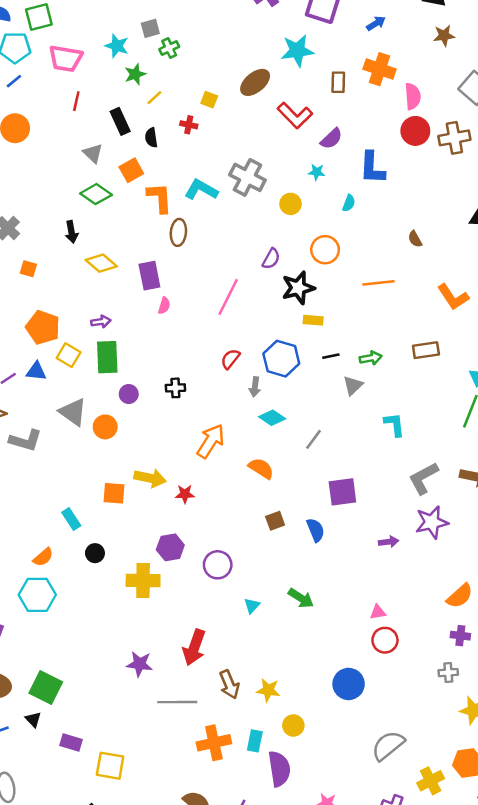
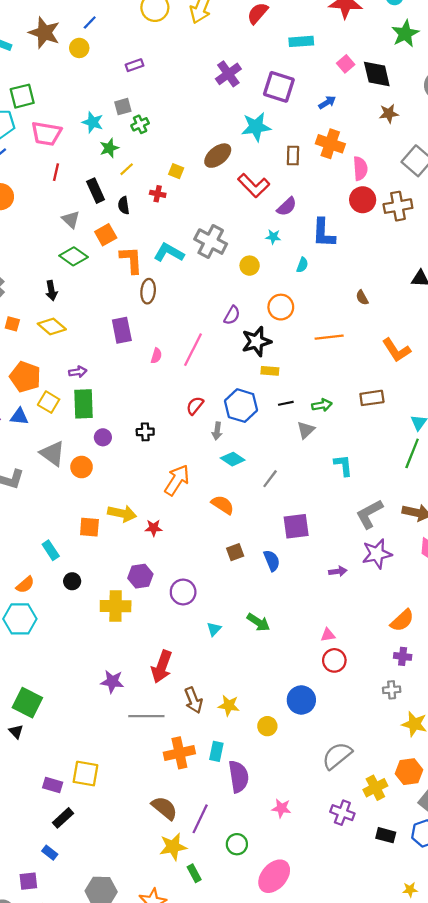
yellow diamond: (101, 263) -> (52, 327), moved
pink semicircle: (164, 306) -> (156, 356), moved
yellow circle: (293, 725) -> (267, 726), moved
purple rectangle: (71, 743) -> (53, 785), moved

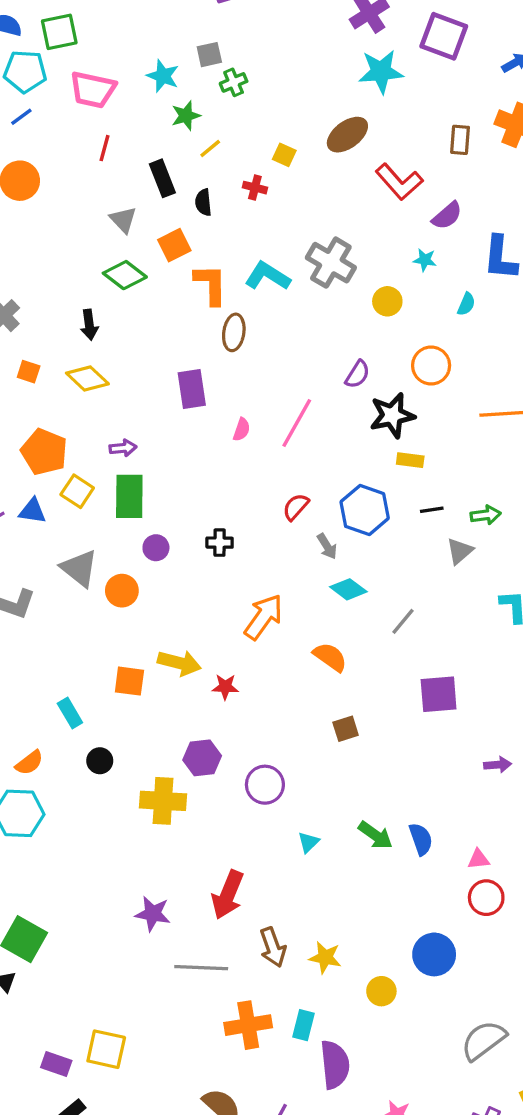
cyan star: (256, 127) -> (381, 72), moved
gray arrow: (217, 431) -> (327, 546), turned -42
blue semicircle: (272, 561) -> (421, 839), moved

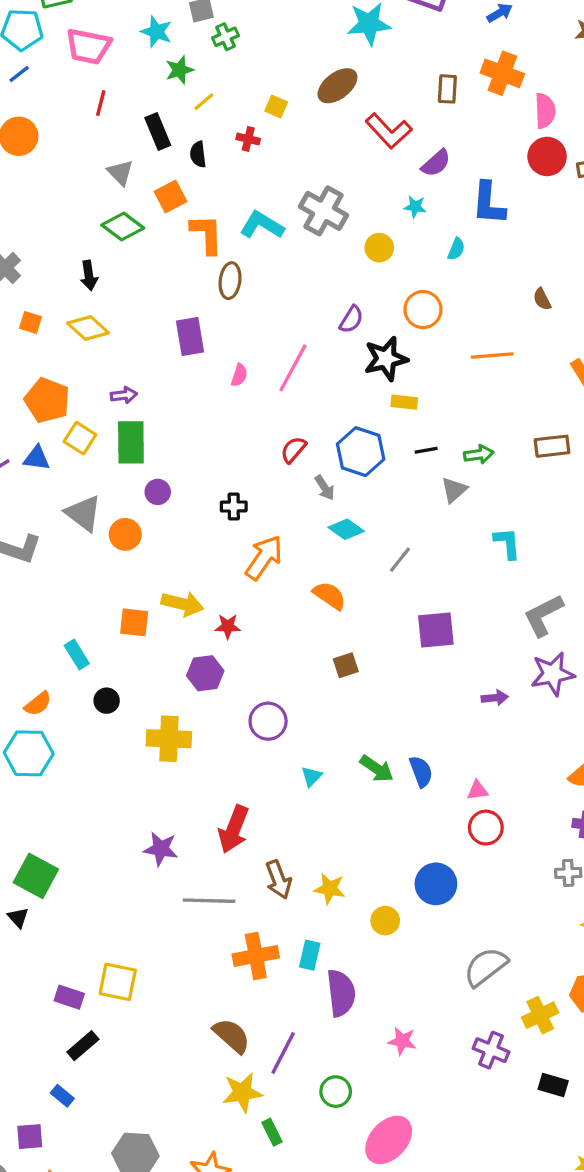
black cross: (220, 543) -> (234, 507), moved
purple hexagon: (202, 758) -> (205, 673), moved

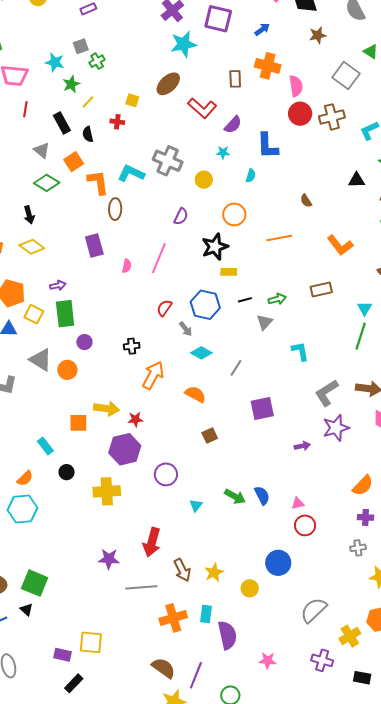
purple semicircle: (351, 319) -> (181, 216), moved
purple hexagon: (205, 673) -> (125, 449), size x1.4
yellow star: (330, 889) -> (214, 572), turned -30

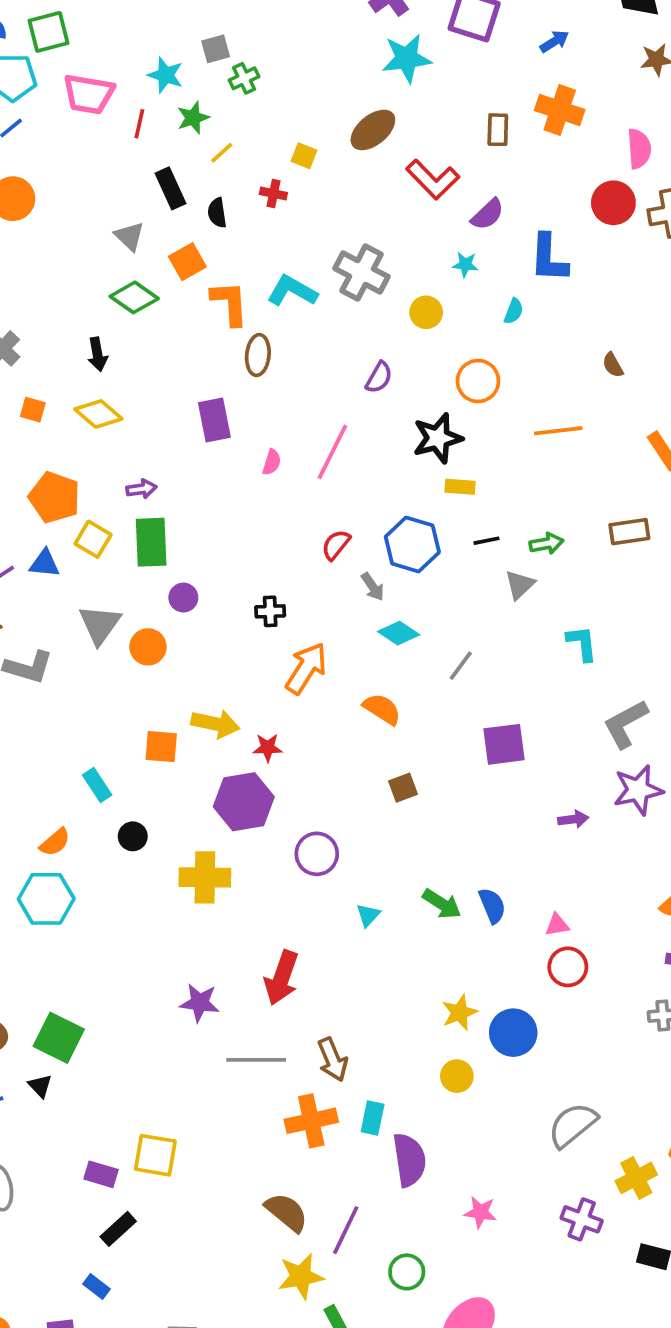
pink semicircle: (296, 86) -> (639, 149), moved
red line: (25, 109) -> (139, 124), moved
gray triangle: (41, 360) -> (100, 624), turned 30
brown arrow: (182, 570) -> (333, 1060), moved
yellow star: (214, 572) -> (459, 1013), moved

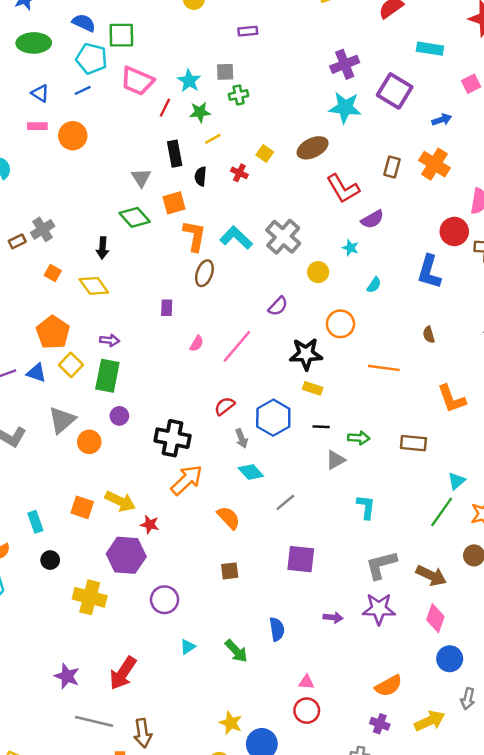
blue L-shape: (549, 258) -> (429, 272), moved
purple rectangle: (214, 420) -> (167, 308), size x0.6
black cross: (270, 611) -> (172, 438), size x1.8
blue semicircle: (492, 906) -> (277, 629), moved
yellow star: (459, 1013) -> (231, 723), turned 30

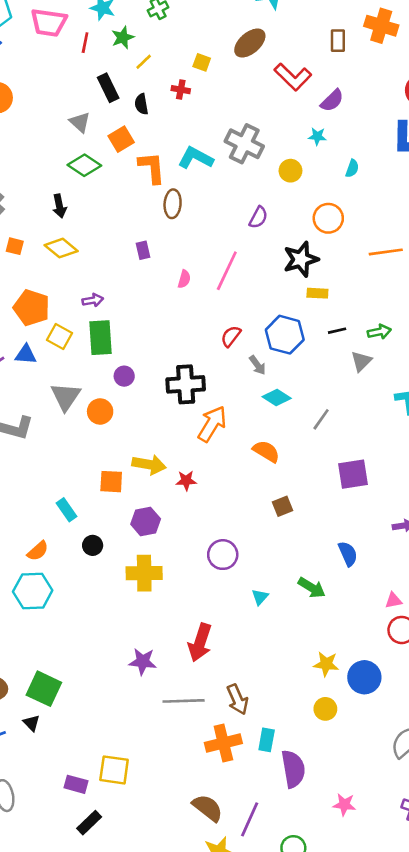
purple hexagon: (126, 555) -> (146, 522), moved, size x0.7

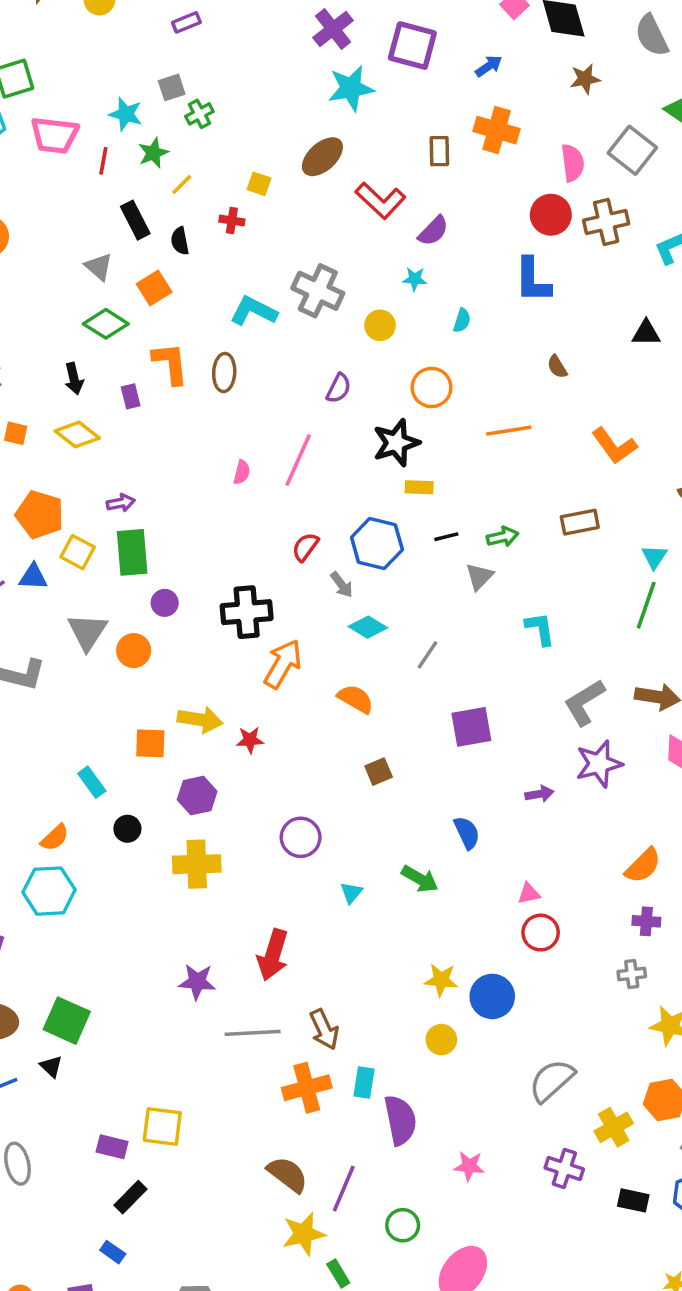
orange L-shape: (152, 168) -> (170, 363), moved
purple rectangle: (143, 250) -> (131, 396), moved

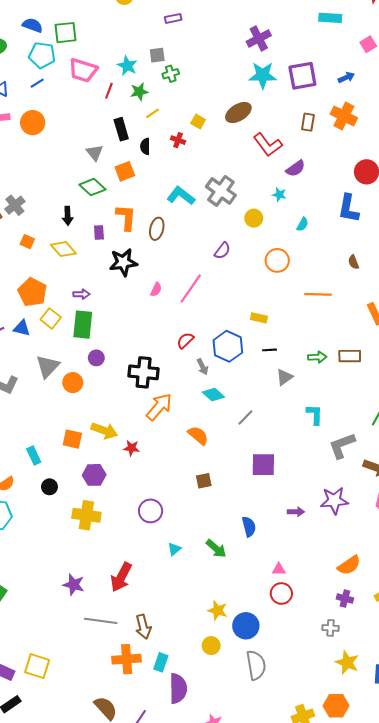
purple square: (412, 46) -> (302, 76), moved, turned -36
black star: (396, 443) -> (123, 262), moved
green arrow: (503, 537) -> (317, 357), moved
gray L-shape: (584, 702) -> (342, 446), moved
gray semicircle: (552, 1080) -> (256, 665), moved, turned 112

